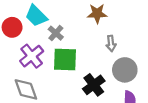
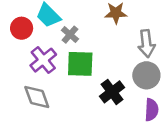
gray arrow: (111, 43) -> (146, 43), moved, size x1.5

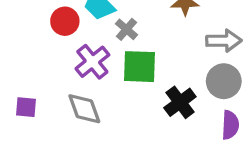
gray arrow: (146, 43) -> (224, 41), turned -84

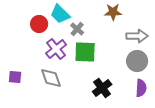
black cross: (180, 102) -> (102, 88), moved

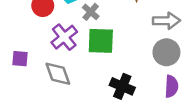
purple square: (15, 77) -> (20, 59), moved
black cross: (102, 88) -> (122, 86), turned -30

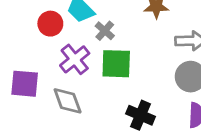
purple square: (20, 59) -> (25, 84), size x1.5

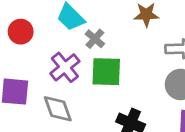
red circle: (50, 24) -> (21, 32), moved

